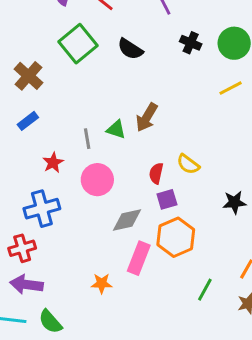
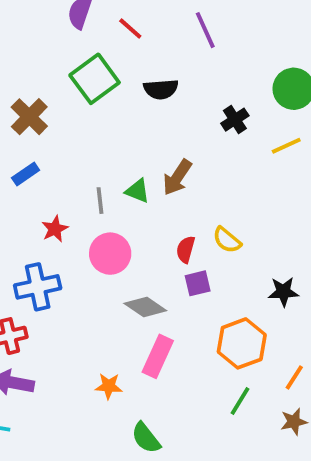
black cross: (191, 43) -> (235, 120), moved, turned 30
black semicircle: (130, 49) -> (161, 89), turned -40
gray diamond: (127, 220) -> (145, 307), turned 44
orange hexagon: (176, 237) -> (242, 343), moved
green semicircle: (50, 322) -> (146, 438), moved

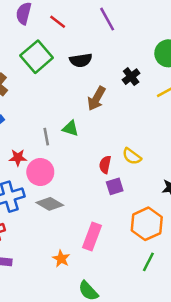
brown arrow: (177, 177) -> (96, 99), moved
red star: (55, 229) -> (18, 158), turned 30
pink circle: (110, 254) -> (40, 172), moved
gray diamond: (145, 307) -> (50, 204), moved
orange star: (109, 386) -> (61, 259), turned 30

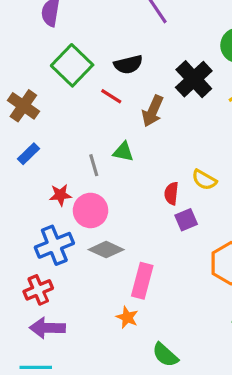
red line: (58, 22) -> (111, 96), moved
black cross: (131, 77) -> (194, 79), size x1.6
pink rectangle: (92, 236) -> (142, 281), moved

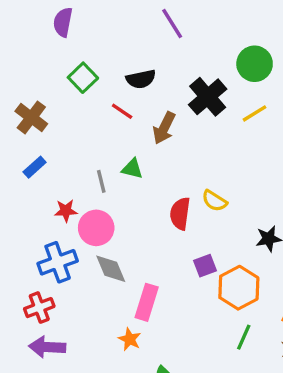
green square: (72, 65) -> (83, 78), size x0.7
red semicircle: (171, 193) -> (180, 213), size x1.4
purple square: (186, 220) -> (205, 266), moved
gray diamond: (106, 250) -> (111, 269), turned 40

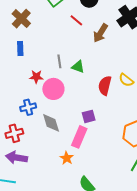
blue rectangle: (35, 167) -> (20, 49), turned -56
green triangle: (132, 169) -> (78, 67), moved
blue cross: (58, 262) -> (28, 107), size x0.7
purple square: (205, 266) -> (89, 116), moved
gray diamond: (111, 269) -> (51, 123), moved

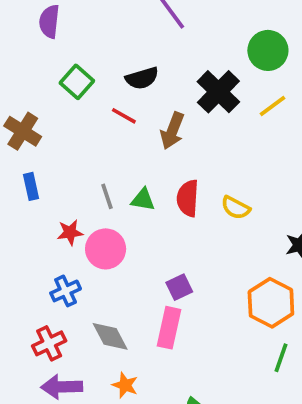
red semicircle: (105, 86) -> (188, 198), moved
gray diamond: (51, 123) -> (110, 336), moved
orange star: (67, 158) -> (125, 385), moved

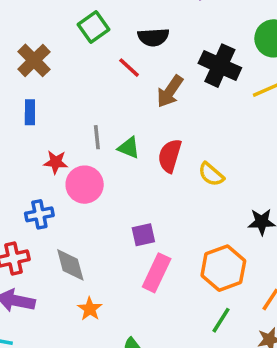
black cross: (218, 92) -> (220, 66), turned -33
pink rectangle: (169, 328) -> (157, 273), moved
orange star: (125, 385) -> (90, 309), moved

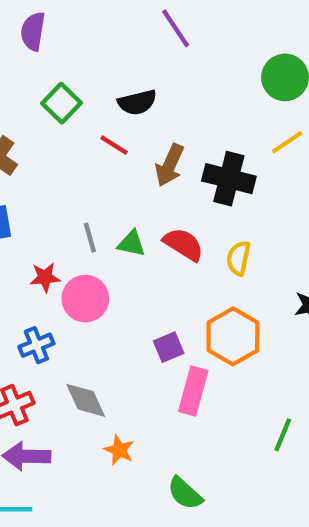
black cross: (220, 66) -> (229, 179), moved
red semicircle: (170, 156) -> (183, 244), turned 116
yellow semicircle: (211, 174) -> (239, 258), turned 72
orange hexagon: (223, 268) -> (233, 336), moved

